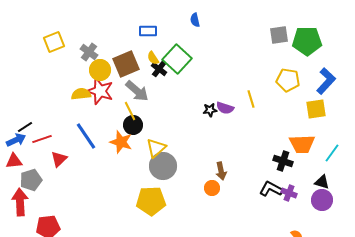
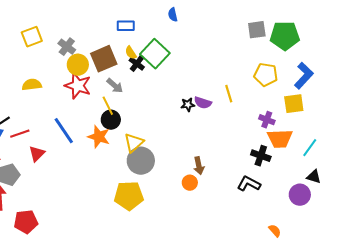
gray arrow: (137, 91) -> (115, 86), size x0.7
yellow semicircle: (81, 94) -> (32, 85), moved
black triangle: (322, 182) -> (314, 177), moved
purple cross: (289, 193) -> (267, 120), moved

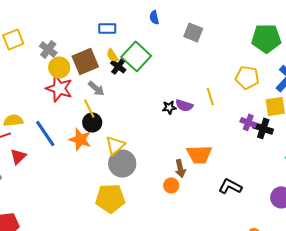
gray square: (257, 30) -> (193, 32), moved, turned 30
yellow semicircle: (32, 85) -> (13, 120), moved
orange trapezoid: (280, 139) -> (199, 154), moved
black cross: (261, 156) -> (263, 128), moved

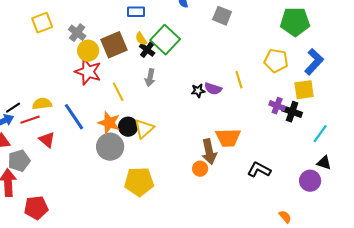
gray arrow: (96, 88) -> (150, 78), moved, turned 60
black circle: (92, 122) -> (128, 127), moved
red triangle: (18, 156) -> (47, 140), turned -36
gray circle: (122, 163) -> (110, 147), moved
brown arrow: (180, 168) -> (209, 152), size x1.4

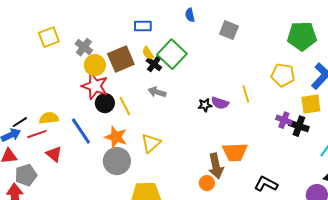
gray arrow: (150, 78) -> (157, 92), turned 96
black circle: (128, 127) -> (105, 103), moved

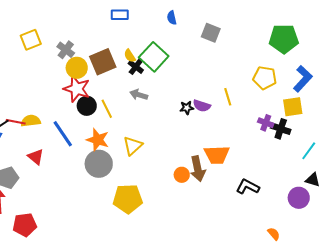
blue rectangle: (143, 26) -> (120, 15), moved
red line: (37, 134) -> (16, 122), moved, turned 30
orange circle: (207, 183) -> (182, 175), moved

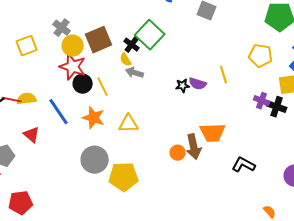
yellow square: (31, 40) -> (27, 46), moved
yellow semicircle: (130, 56) -> (126, 60), moved
yellow triangle: (133, 146) -> (129, 124), turned 40
gray circle: (99, 164) -> (95, 160), moved

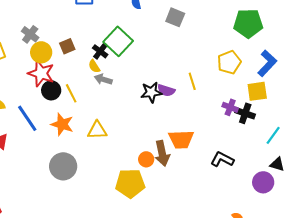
brown square: (99, 40) -> (67, 46), size x0.6
yellow pentagon: (261, 56) -> (229, 62), turned -30
black star: (183, 86) -> (151, 92), size x1.5
black L-shape: (244, 165) -> (222, 159), moved
yellow pentagon: (124, 177) -> (130, 183), moved

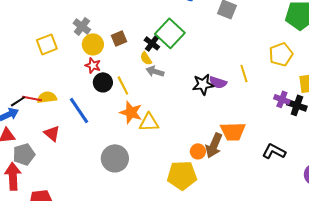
red star: (41, 73) -> (93, 65), size x0.6
orange star: (62, 124) -> (131, 112), moved
brown arrow: (162, 153) -> (214, 145), turned 35

